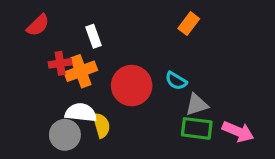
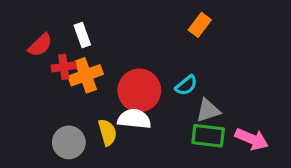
red semicircle: (38, 25) -> (40, 45), moved
white rectangle: (93, 36) -> (82, 35), moved
cyan semicircle: (176, 81) -> (186, 85), turned -70
white semicircle: (81, 113) -> (134, 119), moved

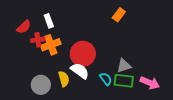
cyan semicircle: (186, 85) -> (106, 79), moved, turned -88
white semicircle: (134, 119) -> (80, 71), turned 30

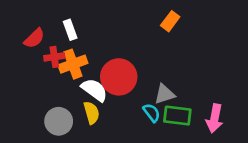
gray triangle: (124, 66) -> (164, 94), moved
white semicircle: (80, 71) -> (94, 90), moved
pink arrow: (150, 83) -> (215, 118), turned 78

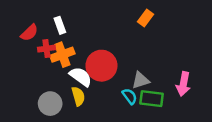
pink arrow: (215, 118) -> (183, 84), moved

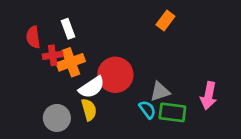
red semicircle: (29, 33) -> (33, 37), turned 126
white semicircle: (81, 77) -> (92, 87), turned 110

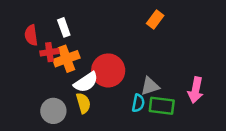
cyan semicircle: (147, 110) -> (138, 103), turned 48

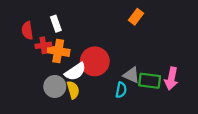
orange cross: (66, 59) -> (58, 51), turned 30
gray triangle: (150, 86) -> (131, 75), turned 42
green rectangle: (162, 106) -> (150, 81), moved
gray circle: (53, 111) -> (55, 86), moved

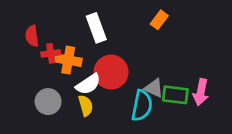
white rectangle: (56, 24) -> (96, 28), moved, size x1.5
gray circle: (55, 86) -> (48, 102), moved
cyan semicircle: (121, 90) -> (142, 106), size x1.6

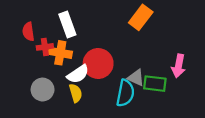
orange rectangle: (159, 20) -> (141, 17), size x1.5
white rectangle: (96, 28) -> (67, 24), moved
pink arrow: (201, 92) -> (179, 66), moved

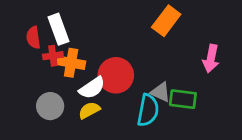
white rectangle: (67, 24) -> (59, 29), moved
pink arrow: (179, 66) -> (211, 59), moved
yellow semicircle: (76, 93) -> (89, 110), turned -102

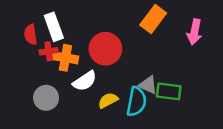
pink arrow: (211, 59) -> (194, 32), moved
red circle: (116, 75) -> (105, 49), moved
yellow semicircle: (89, 110) -> (108, 100), moved

